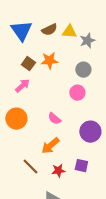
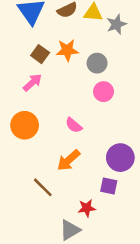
gray circle: (83, 70) -> (97, 63), moved
purple circle: (90, 132) -> (120, 158), moved
red star: (58, 171) -> (87, 208), moved

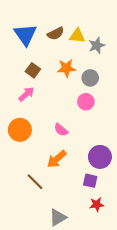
orange star: (67, 50) -> (66, 68), moved
gray circle: (97, 63) -> (90, 78), moved
red star: (87, 208) -> (97, 205), moved

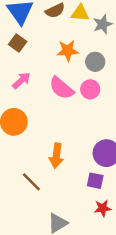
brown square: (33, 70) -> (18, 43), moved
pink semicircle: (61, 130) -> (61, 88), moved, size x1.5
orange arrow: (57, 159) -> (56, 156), turned -42

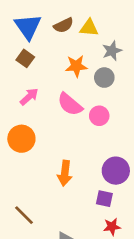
gray star: (103, 24) -> (112, 51), moved
pink circle: (90, 89) -> (99, 116), moved
brown line: (31, 182) -> (24, 215), moved

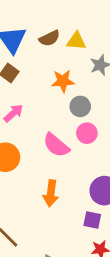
gray circle: (104, 78) -> (80, 106), moved
pink semicircle: (70, 104) -> (56, 145), moved

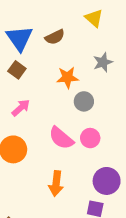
yellow triangle: (76, 41) -> (94, 18), moved, turned 36
pink circle: (87, 133) -> (90, 138), moved

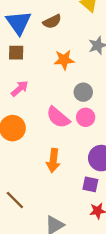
brown square: (17, 70) -> (16, 53), turned -35
gray circle: (84, 101) -> (83, 92), moved

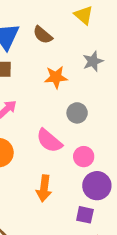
brown semicircle: (52, 21) -> (43, 35), turned 66
pink circle: (86, 117) -> (84, 157), moved

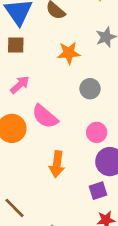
pink semicircle: (49, 141) -> (45, 117), moved
purple square: (85, 215) -> (98, 191), turned -30

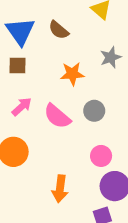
pink semicircle: (45, 117) -> (57, 116), moved

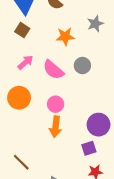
brown square: (18, 66) -> (22, 30), turned 32
pink circle: (101, 156) -> (56, 104), moved

